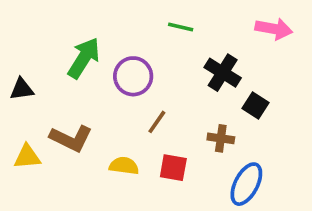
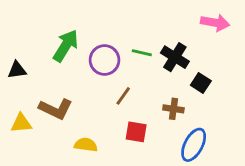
green line: (181, 27) -> (142, 53), moved
yellow semicircle: (124, 166) -> (86, 145), moved

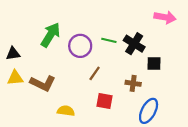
black square: (201, 83) -> (154, 64), turned -32
yellow triangle: (21, 123) -> (15, 78), moved

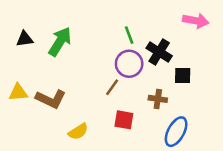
green line: (109, 40) -> (129, 35), moved, turned 56
purple circle: (80, 46) -> (129, 64), moved
black triangle: (13, 54) -> (25, 39), moved
yellow semicircle: (66, 111) -> (78, 132), turned 140

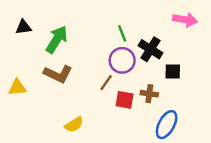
black triangle: (25, 39) -> (23, 27), moved
brown L-shape: (51, 99) -> (58, 74), moved
red square: (124, 120) -> (125, 100), moved

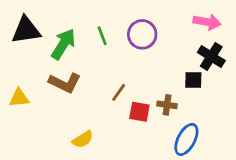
black triangle: (23, 27) -> (26, 30), size x1.6
green line: (122, 33) -> (102, 36), moved
black cross: (151, 49) -> (211, 57), moved
purple circle: (122, 60) -> (142, 34), moved

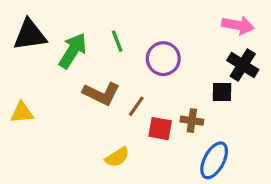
purple circle: (142, 34) -> (163, 59), moved
brown L-shape: (65, 83) -> (101, 94), moved
yellow semicircle: (83, 139) -> (117, 157), moved

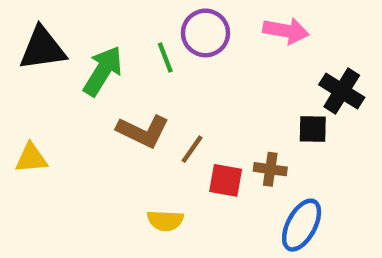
pink arrow: (238, 25) -> (286, 31), moved
purple circle: (163, 59) -> (205, 33), moved
yellow semicircle: (117, 157) -> (165, 221), turned 35

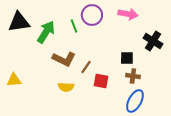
black square: (313, 129) -> (127, 58), moved
yellow triangle: (31, 158) -> (14, 80), moved
brown cross: (270, 169) -> (133, 76), moved
yellow semicircle: (165, 221) -> (66, 87), moved

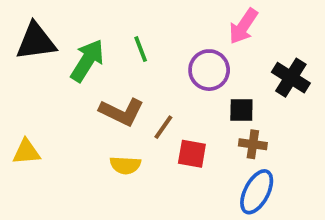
pink arrow: (128, 14) -> (243, 26), turned 114
purple circle: (92, 15) -> (209, 70), moved

